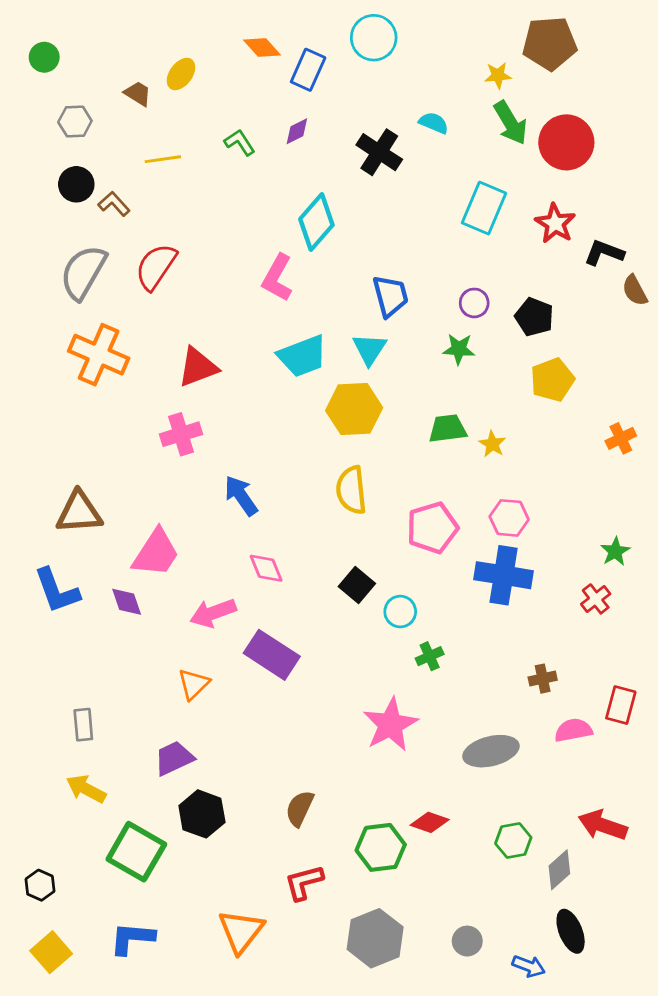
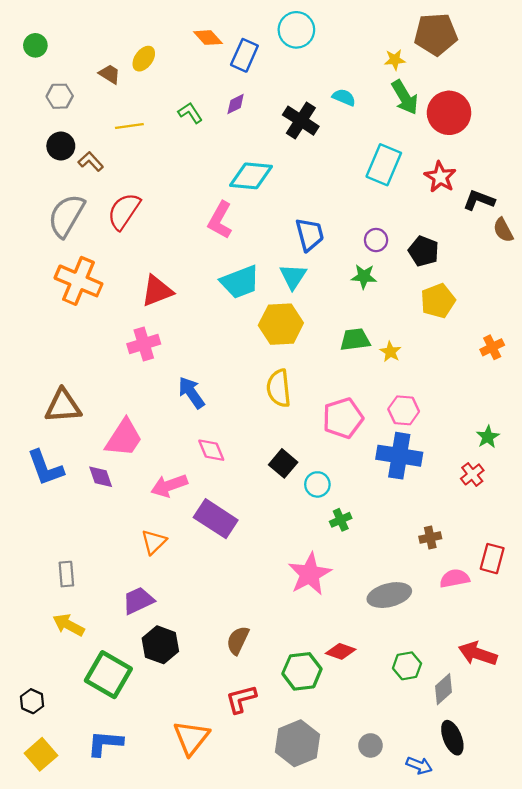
cyan diamond: (316, 222) -> (251, 176), turned 54

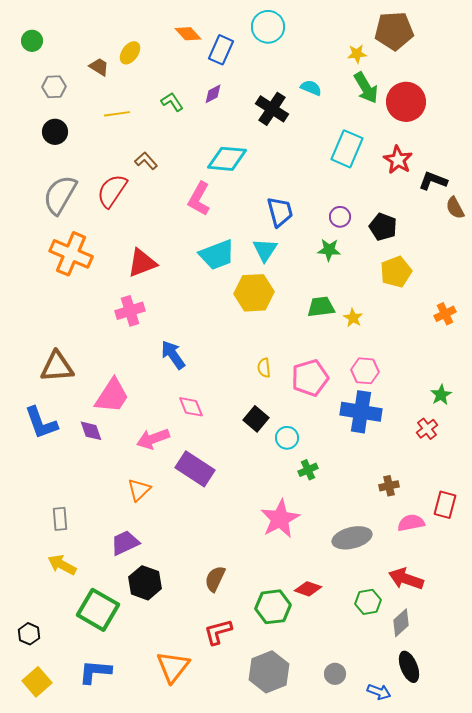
brown L-shape: (91, 161) -> (146, 161), moved
yellow semicircle: (279, 388) -> (264, 368), moved, size x0.6
red arrow: (478, 654) -> (406, 579), moved

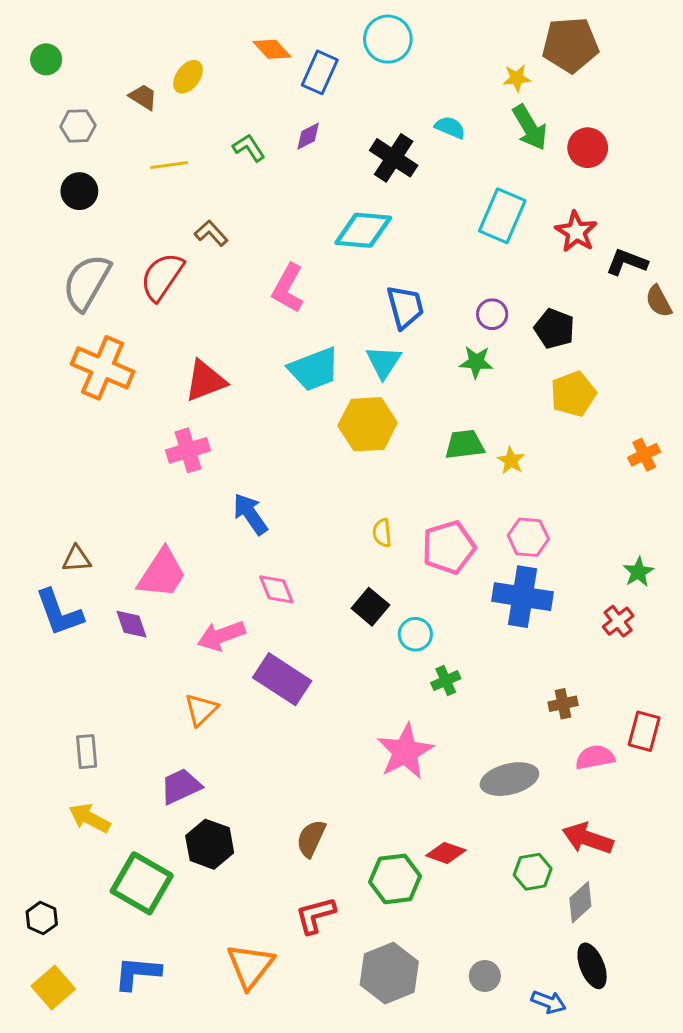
red circle: (406, 102) -> (588, 148), size x0.7
cyan diamond: (227, 159) -> (363, 230), moved
brown triangle: (57, 367) -> (76, 559), moved, size x0.6

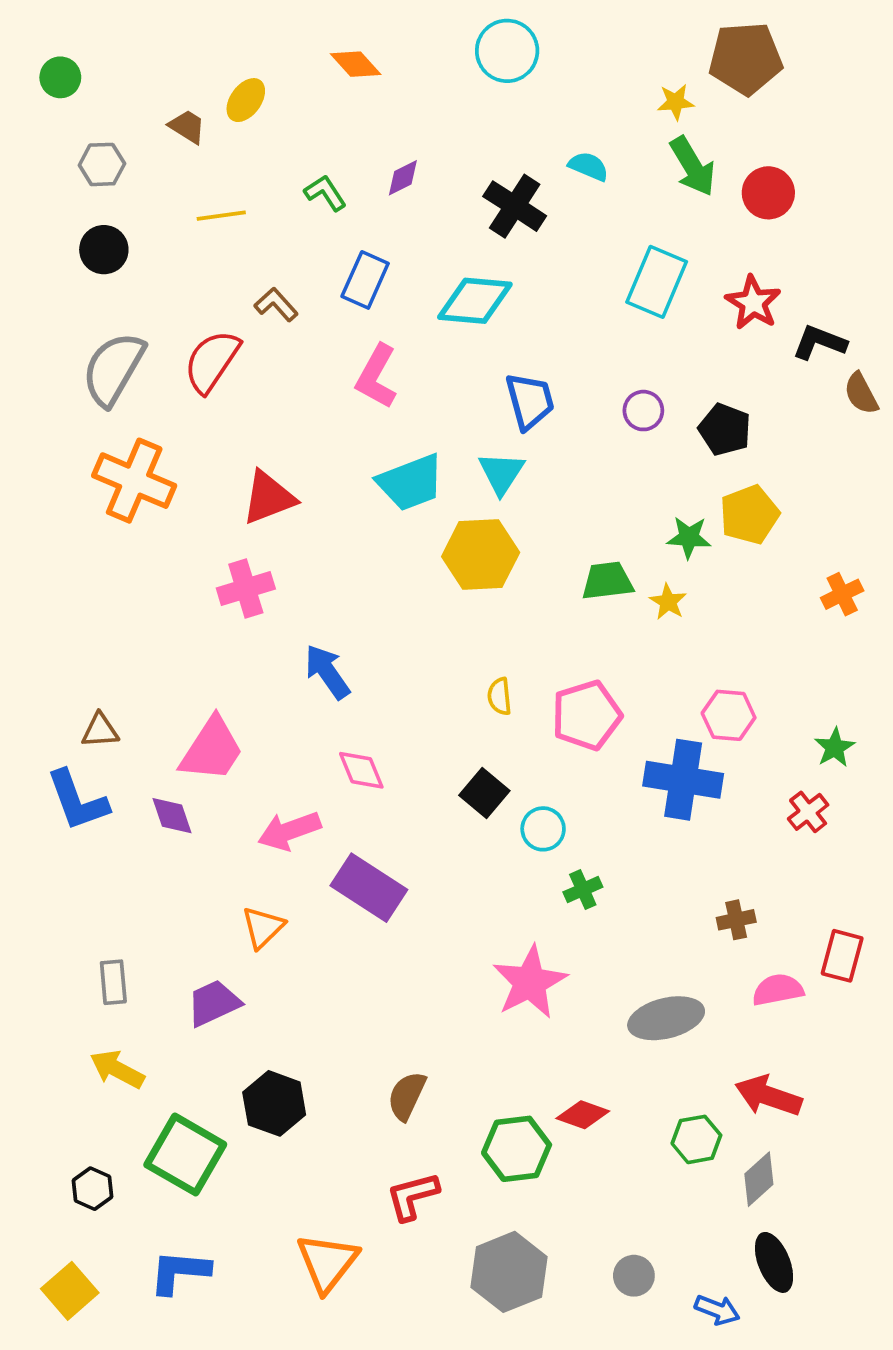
blue rectangle: (320, 72) -> (365, 280), moved
green star: (476, 362) -> (689, 537), moved
pink hexagon: (528, 537) -> (729, 715), moved
purple trapezoid: (181, 786) -> (214, 1003), moved
black hexagon: (42, 918) -> (92, 1189), moved

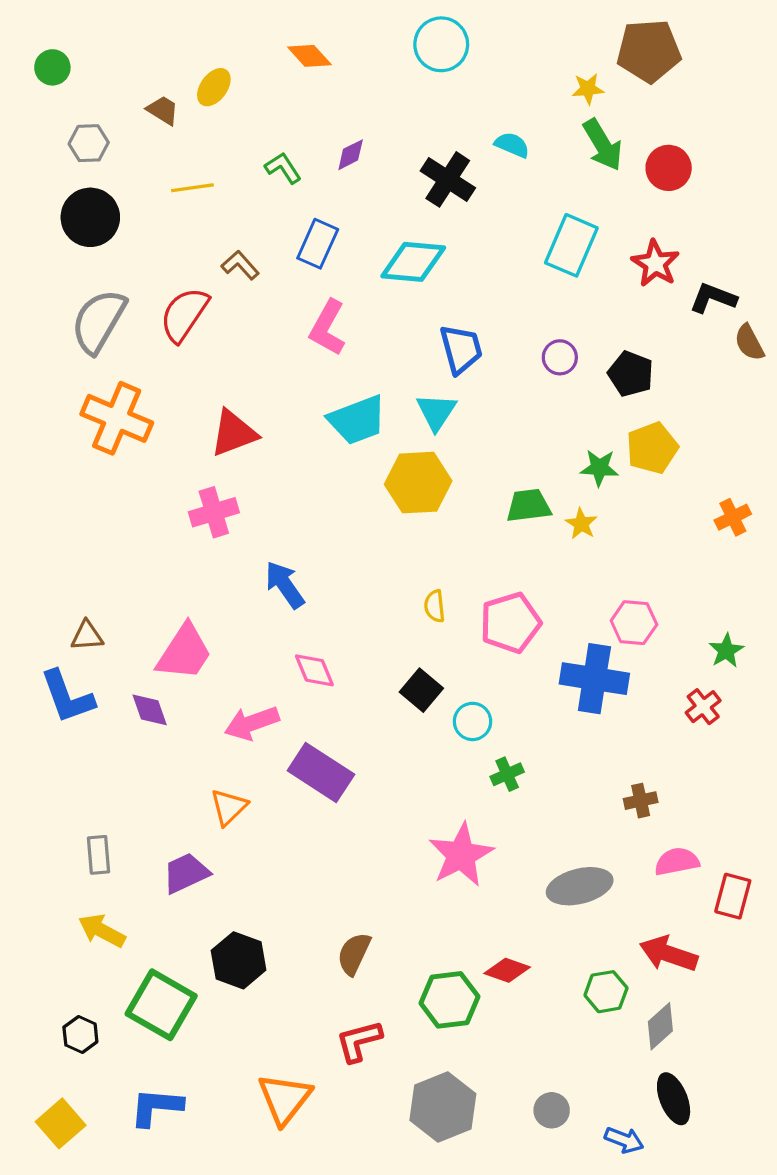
black circle: (104, 250) -> (90, 217), size x1.4
red rectangle: (842, 956) -> (733, 896), moved

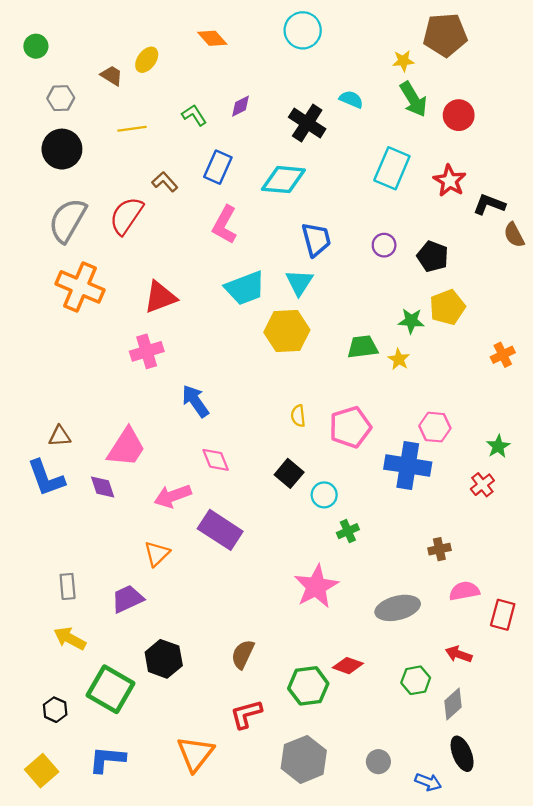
red arrow: (669, 954) -> (459, 654), size x0.7

